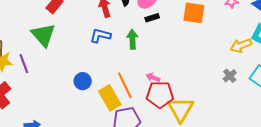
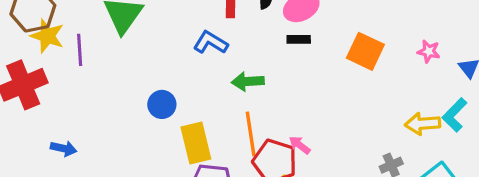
green arrow: (132, 39) -> (248, 81), moved, turned -108
pink arrow: (153, 77) -> (300, 145), moved
orange line: (125, 85) -> (251, 134), moved

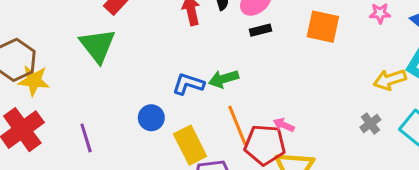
blue L-shape: (211, 43) -> (188, 84), moved
purple line: (80, 50) -> (86, 138), moved

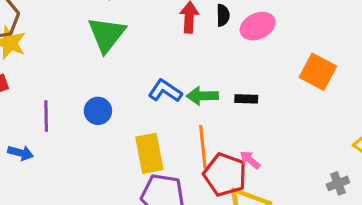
black rectangle: (260, 30) -> (246, 99), moved
green triangle: (97, 45) -> (107, 34), moved
blue circle: (151, 118) -> (98, 111), moved

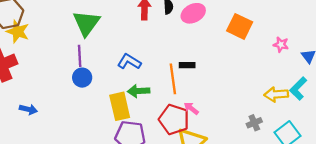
orange square: (318, 72) -> (240, 26), moved
green arrow: (202, 96) -> (139, 91), moved
purple line: (46, 116) -> (80, 56), moved
orange line: (203, 147) -> (173, 79), moved

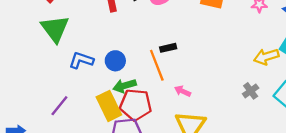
purple line: (80, 56) -> (59, 106), moved, turned 55
blue L-shape: (129, 62) -> (81, 60), moved
blue circle: (82, 78) -> (115, 61), moved
red pentagon: (174, 119) -> (136, 105), moved

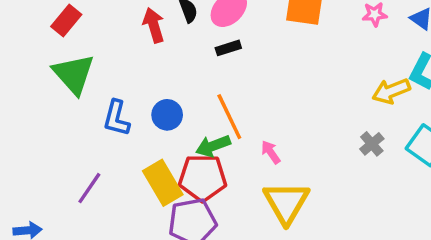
black rectangle: (168, 48) -> (228, 48), moved
blue L-shape: (81, 60) -> (116, 118), turned -90
green arrow: (125, 86) -> (213, 146), moved
pink arrow: (183, 91) -> (271, 152), turned 35

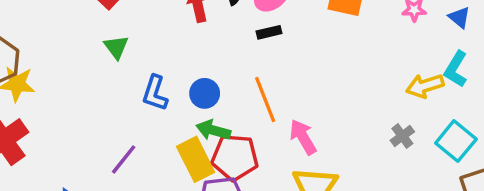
green triangle: (74, 74) -> (116, 47), size x0.6
green arrow: (213, 146) -> (213, 130), moved, turned 32
pink arrow: (271, 152) -> (303, 137), size x1.5

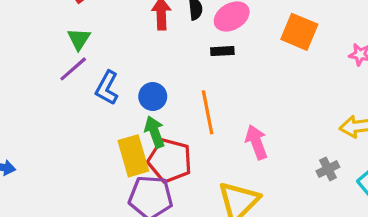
green arrow: (213, 130) -> (155, 132), turned 44
pink arrow: (303, 137) -> (256, 142), moved
purple line: (124, 159) -> (73, 69), moved

